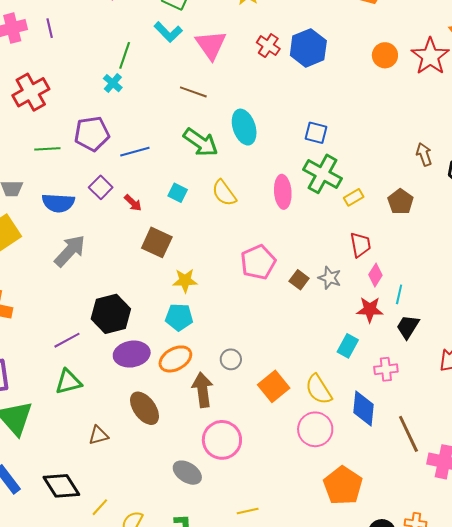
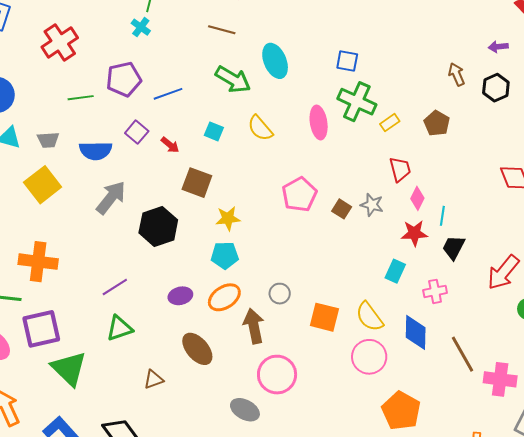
black hexagon: (111, 314) -> (158, 226), moved
purple ellipse: (132, 354) -> (180, 296), size x0.7
orange square: (274, 386) -> (324, 317), turned -32

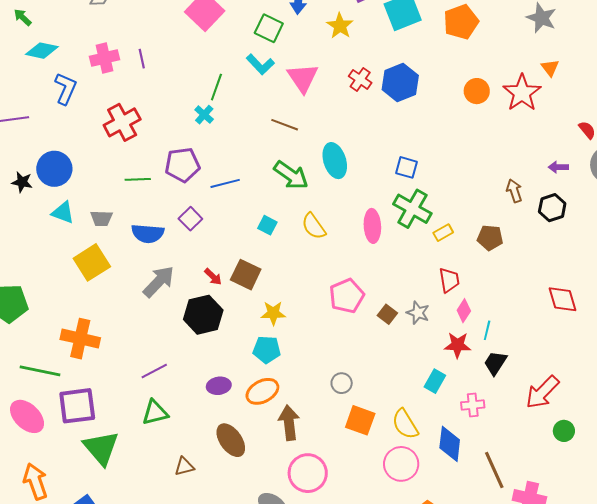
brown pentagon: (437, 123) -> (490, 238), turned -30
red arrow: (170, 145) -> (213, 277), moved
gray circle: (280, 294) -> (342, 383), moved

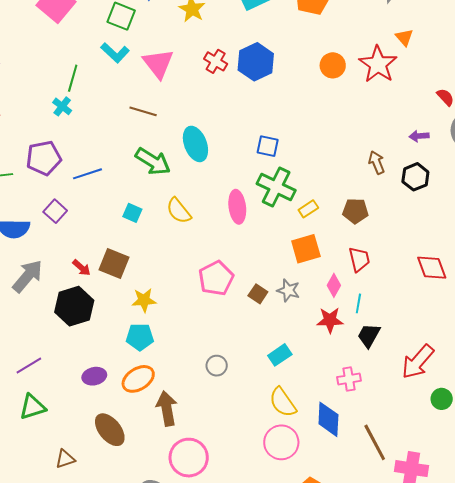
red trapezoid: (449, 280) -> (359, 259), moved
cyan rectangle: (435, 381) -> (280, 355), moved, turned 30
orange square: (360, 420) -> (306, 249), moved, turned -32

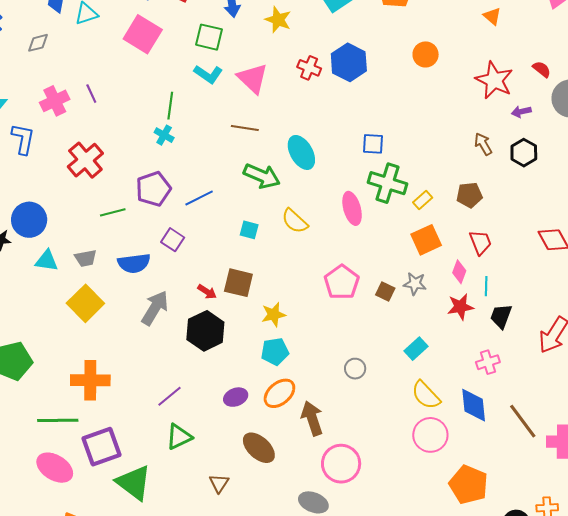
red star: (378, 64) -> (494, 80), moved
brown triangle: (65, 459) -> (219, 483), turned -30

